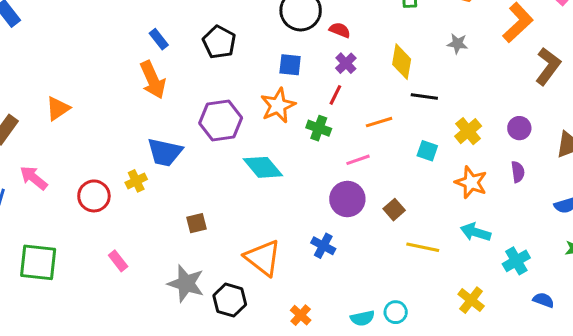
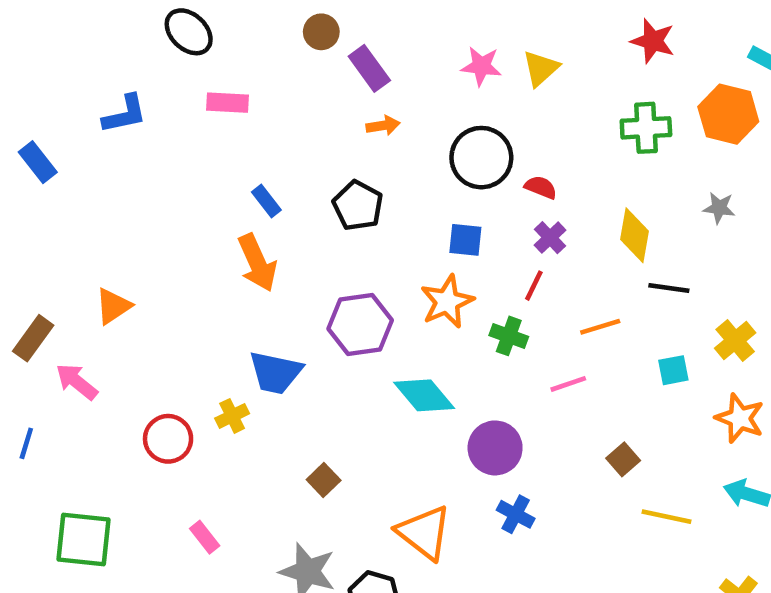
cyan square: (427, 151) -> (673, 370), turned -30
pink arrow: (34, 178) -> (77, 382), moved
purple circle: (347, 199) -> (495, 448), moved
brown square: (197, 223) -> (324, 480), turned -30

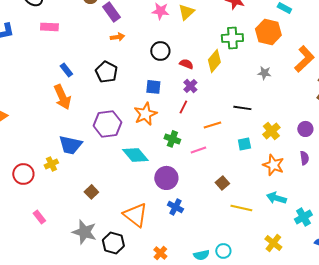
black circle: (481, 158) -> (160, 51), size x0.7
yellow diamond: (635, 235) -> (214, 61), moved, turned 30
green cross: (509, 336) -> (172, 139), moved

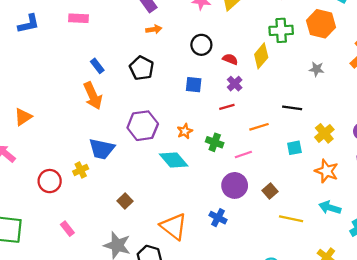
red line: (183, 107) -> (227, 107), turned 48
orange star: (145, 114) -> (185, 131), moved, size x0.6
purple circle: (166, 178) -> (235, 185), moved

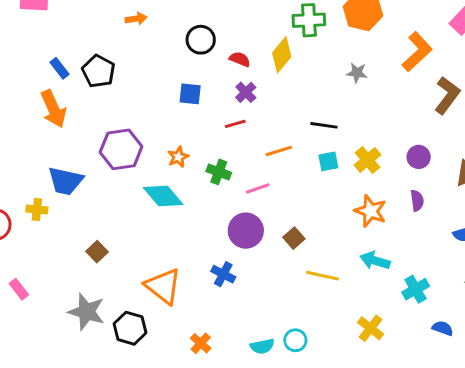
black pentagon: (142, 68) -> (99, 71), moved
cyan square: (294, 148) -> (328, 161), moved
yellow cross: (81, 170) -> (37, 210), turned 32

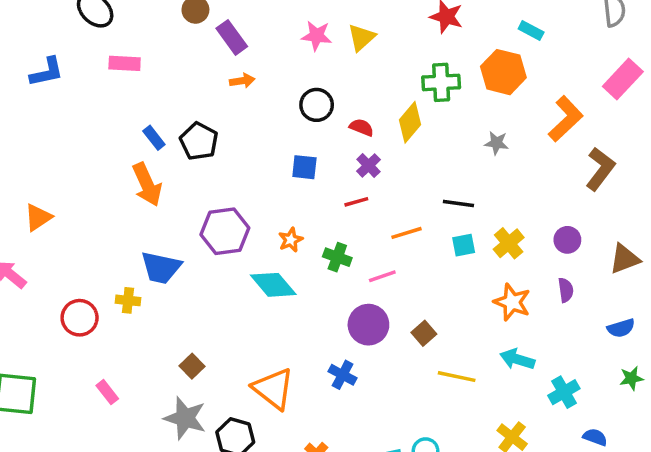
brown square: (97, 252) -> (192, 366), moved

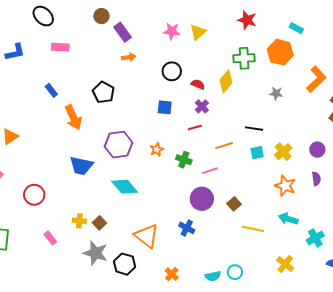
blue rectangle: (154, 138) -> (51, 90), moved
cyan diamond: (273, 285) -> (125, 187), moved
yellow cross: (128, 300) -> (79, 221), moved

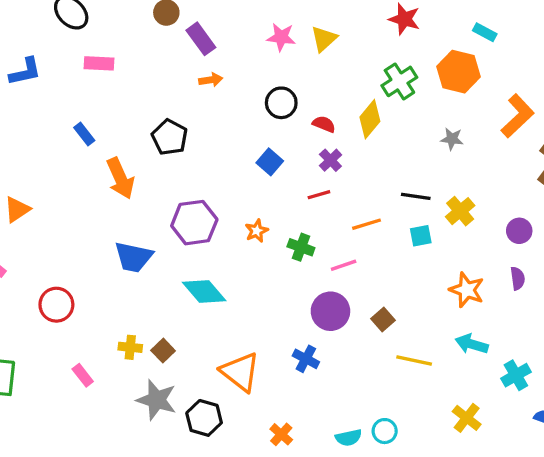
green cross: (244, 58) -> (399, 81), turned -30
blue square: (165, 107) -> (270, 162), turned 35
yellow cross: (283, 152) -> (460, 211), moved

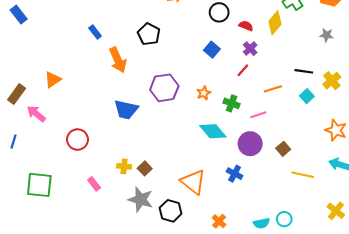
red line: (319, 195) -> (243, 70), turned -32
cyan square: (421, 236) -> (307, 96), turned -32
cyan diamond: (204, 292) -> (213, 131), moved

